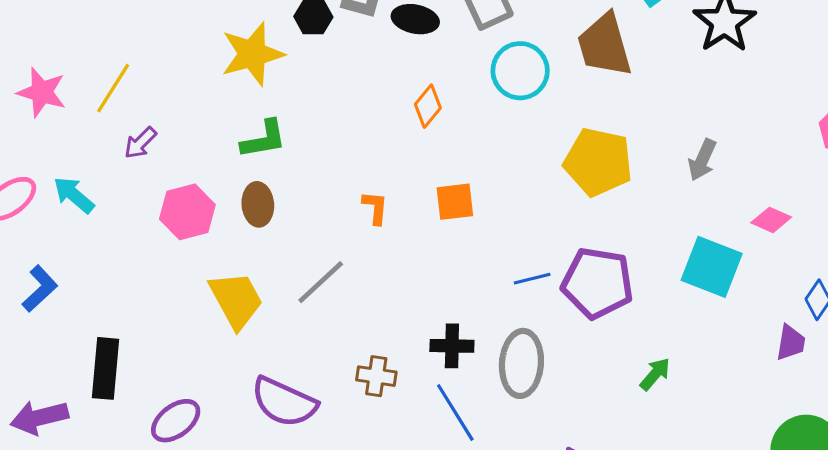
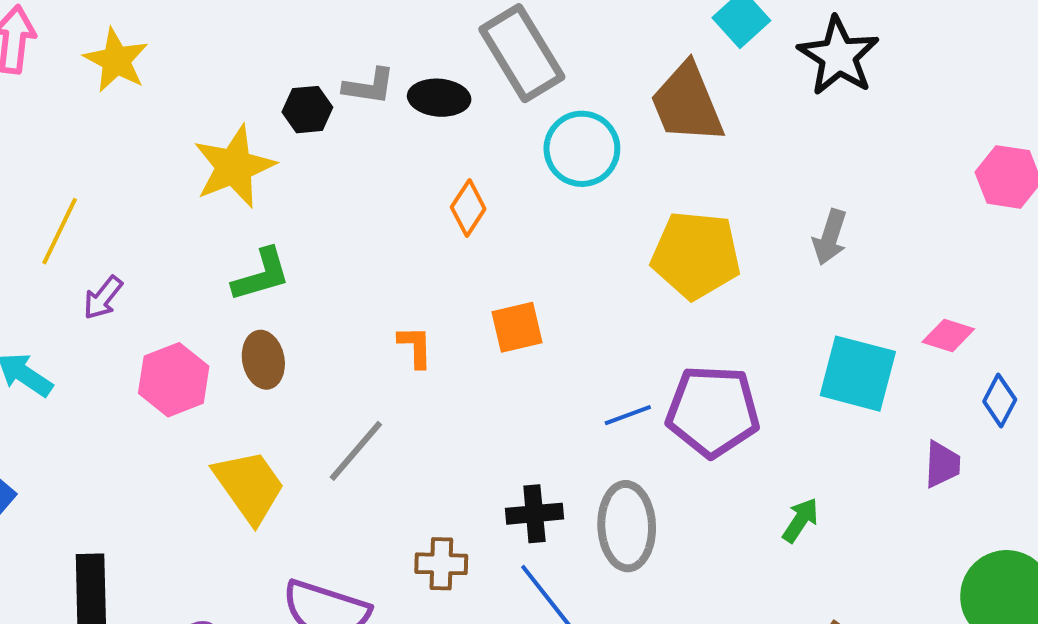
pink diamond: (771, 220) -> (948, 336), moved
purple trapezoid: (791, 343) -> (942, 464), moved

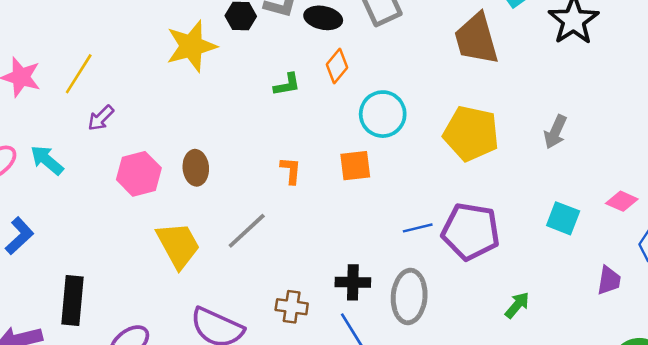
cyan circle: (582, 149) -> (383, 114), moved
orange diamond: (468, 208) -> (337, 66), moved
green L-shape: (261, 275) -> (287, 85), moved, size x0.7
cyan square: (858, 374) -> (563, 218), size x0.7

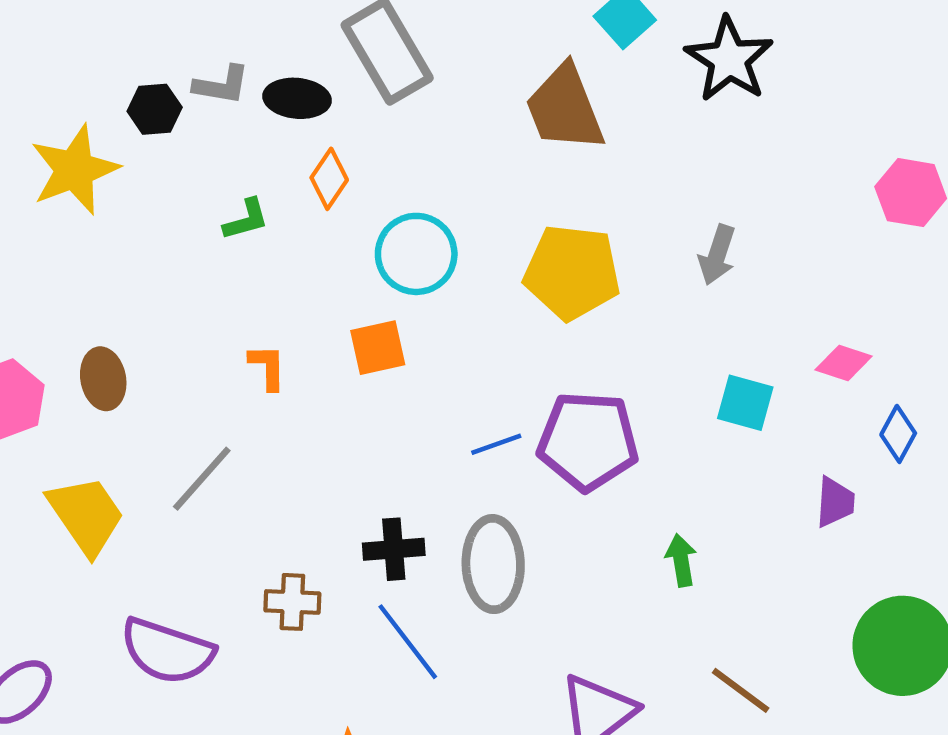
green arrow: (517, 305) -> (681, 560), turned -44

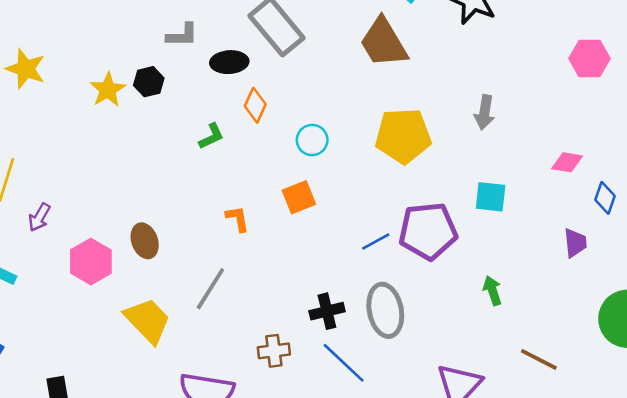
gray L-shape: (221, 85) -> (182, 35), moved
yellow star: (75, 170) -> (108, 90), moved, size x0.7
cyan circle: (416, 254) -> (312, 140), size x0.7
cyan square: (745, 403) -> (491, 197), moved

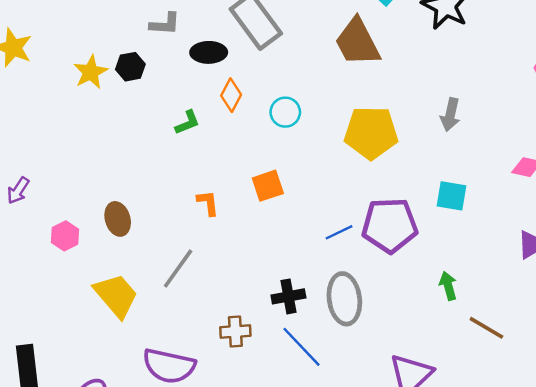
cyan circle: (312, 140) -> (285, 112), moved
pink hexagon: (91, 262) -> (65, 236), size x0.7
brown line: (539, 359) -> (486, 328), moved

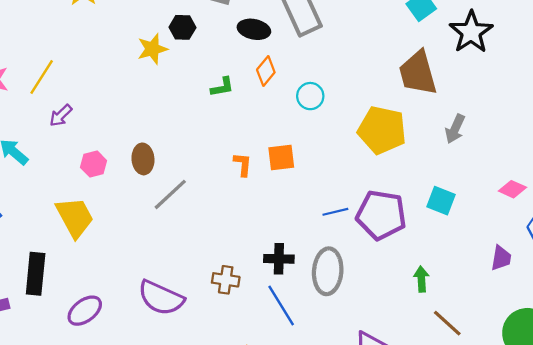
brown trapezoid: (357, 42) -> (418, 73), moved
yellow star: (91, 72) -> (152, 49), moved
orange L-shape: (208, 203) -> (243, 164), moved
gray line: (178, 268) -> (170, 194), moved
yellow trapezoid: (116, 295) -> (75, 217), moved

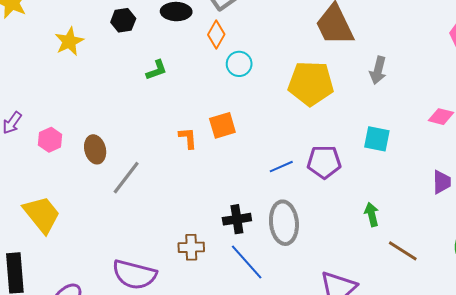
black hexagon: (182, 27) -> (123, 20), moved
yellow star: (152, 49) -> (69, 41), moved
orange diamond: (266, 71) -> (216, 35), moved
pink hexagon: (94, 164) -> (50, 140), moved
purple pentagon: (381, 215) -> (324, 162), size x0.7

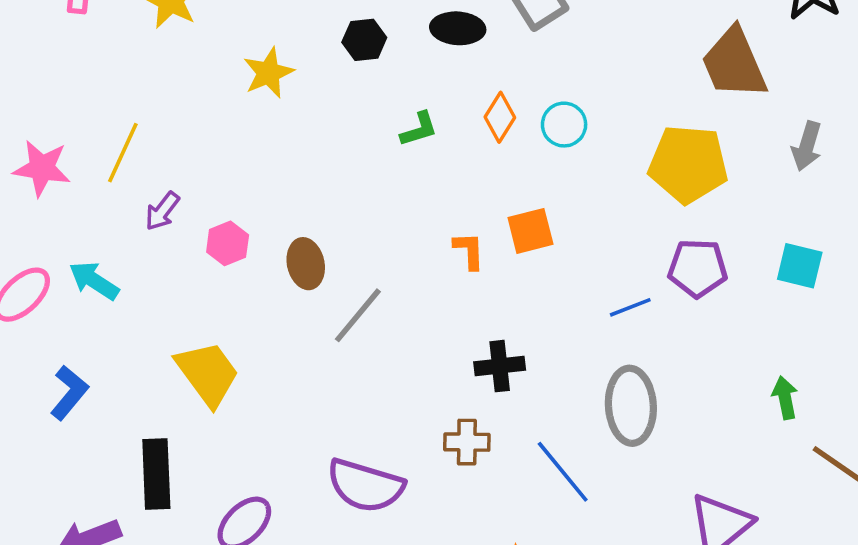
orange diamond: (216, 35) -> (500, 117), moved
purple pentagon: (324, 162) -> (698, 268), moved
black cross: (237, 219) -> (500, 366), moved

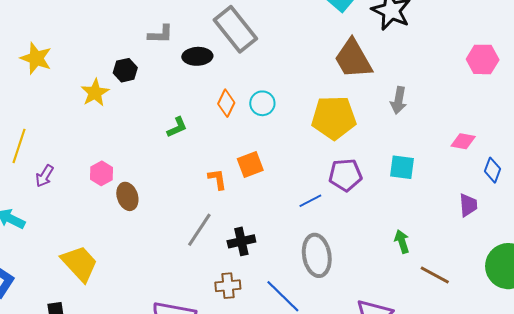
black hexagon: (364, 40) -> (125, 70), moved
green L-shape: (419, 129) -> (177, 127), moved
pink hexagon: (228, 243) -> (101, 173), moved
gray line: (358, 315) -> (199, 230), moved

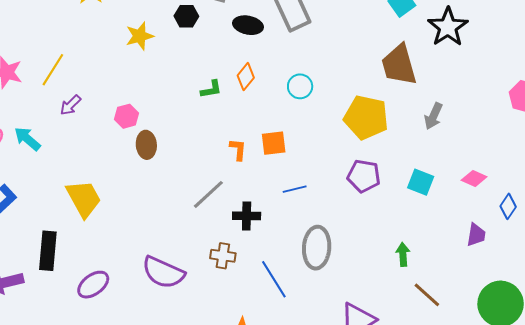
black hexagon: (125, 70) -> (186, 16), moved
orange diamond: (226, 103) -> (246, 77), moved
pink diamond: (463, 141) -> (474, 179), moved
blue line: (310, 201) -> (295, 189), moved

